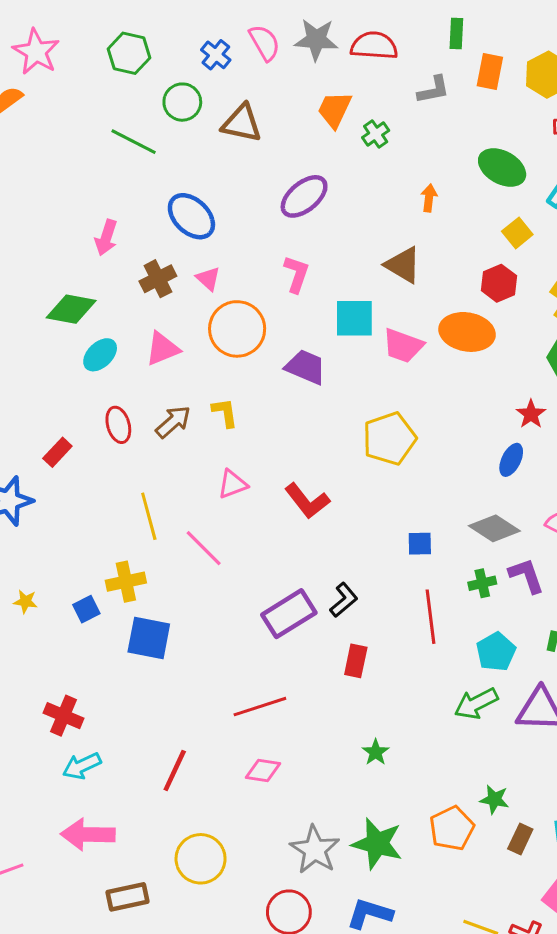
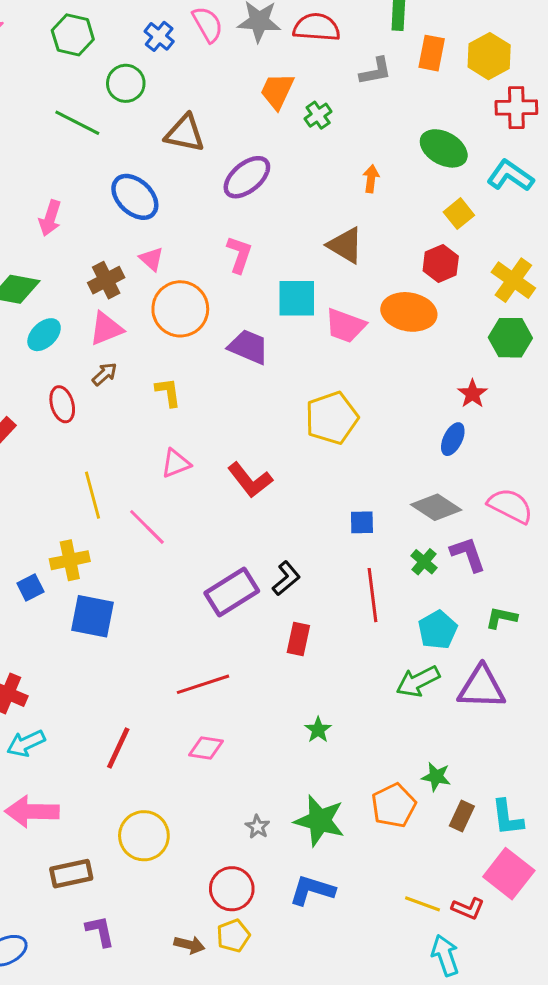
brown triangle: (242, 123) -> (185, 133), moved
brown cross: (158, 279) -> (106, 280), moved
brown arrow: (173, 422) -> (105, 374), moved, size x0.7
green cross: (482, 583) -> (424, 562), turned -36
gray star: (315, 850) -> (257, 827), size x0.5

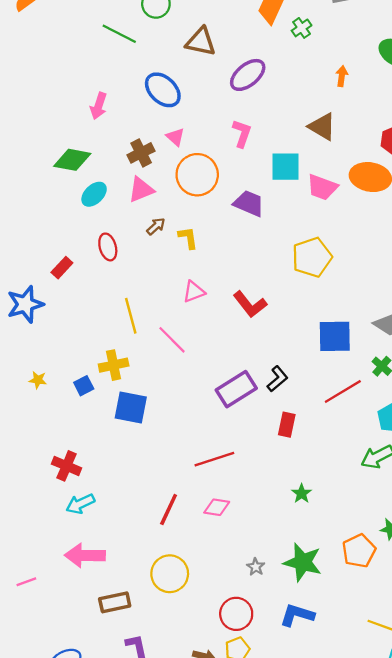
brown arrow: (105, 374) -> (156, 226), moved
blue square: (362, 522) -> (335, 336), size x1.8
red line: (373, 595) -> (343, 391), turned 66
red line: (118, 748) -> (169, 510), moved

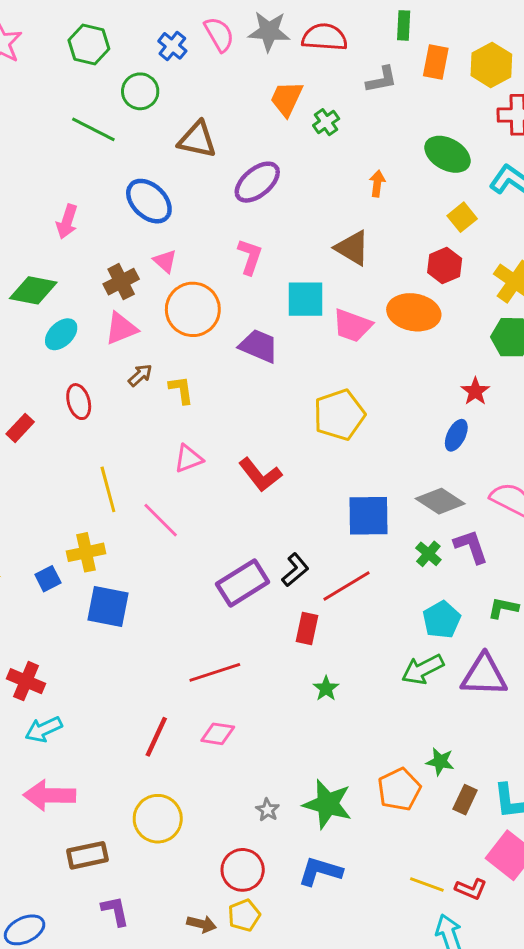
red line: (343, 391) -> (347, 586), moved
green star: (302, 493) -> (326, 688), moved

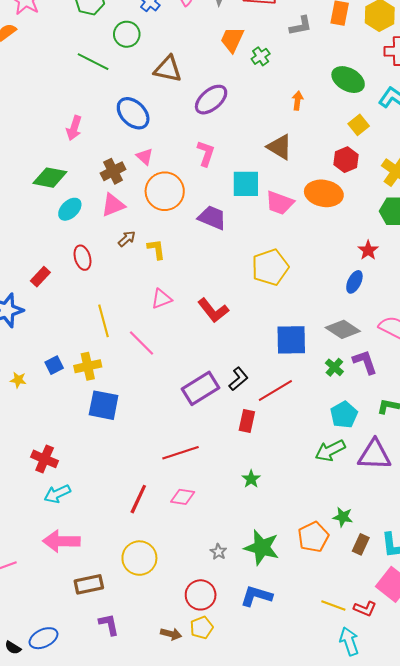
blue square: (48, 579) -> (54, 365), moved
green star: (326, 688) -> (251, 479), moved

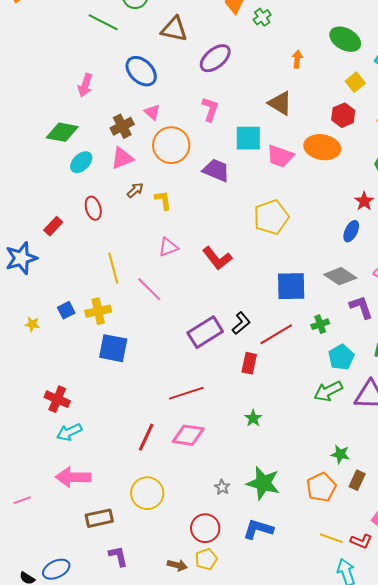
green cross: (334, 367) -> (320, 324), moved, turned 30
pink diamond: (183, 497) -> (188, 435), size x1.4
orange pentagon: (313, 537) -> (321, 487), moved

